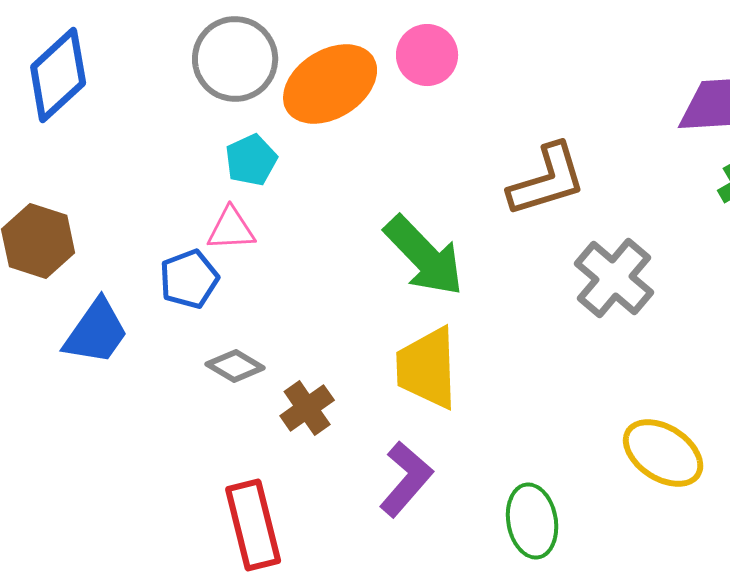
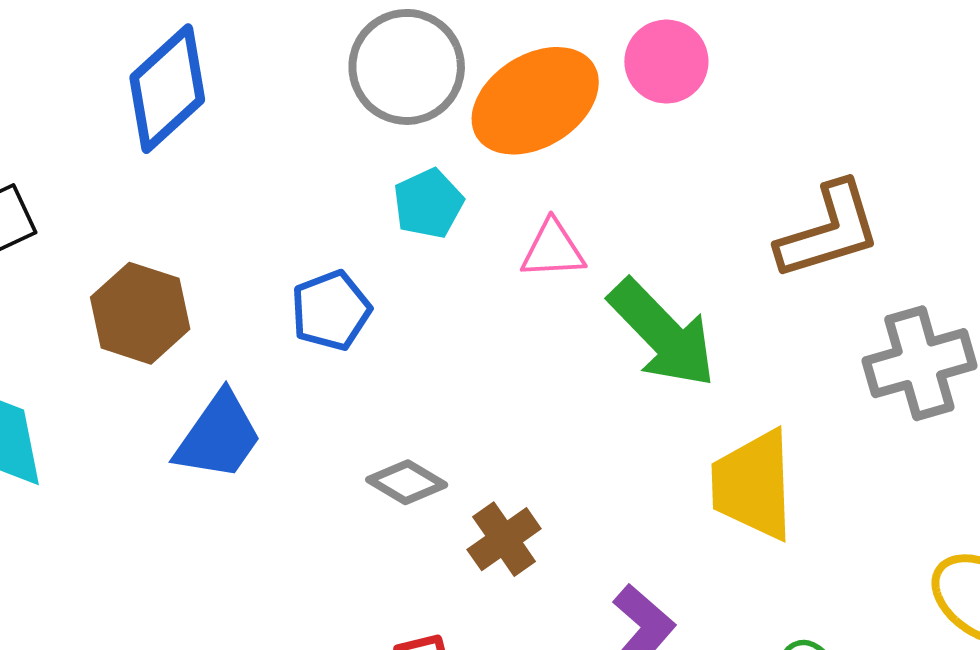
pink triangle: (231, 229) -> (553, 250), moved
gray cross: (614, 278) -> (919, 363), turned 34
blue pentagon: (189, 279) -> (331, 310), moved
yellow trapezoid: (427, 368) -> (753, 485), moved

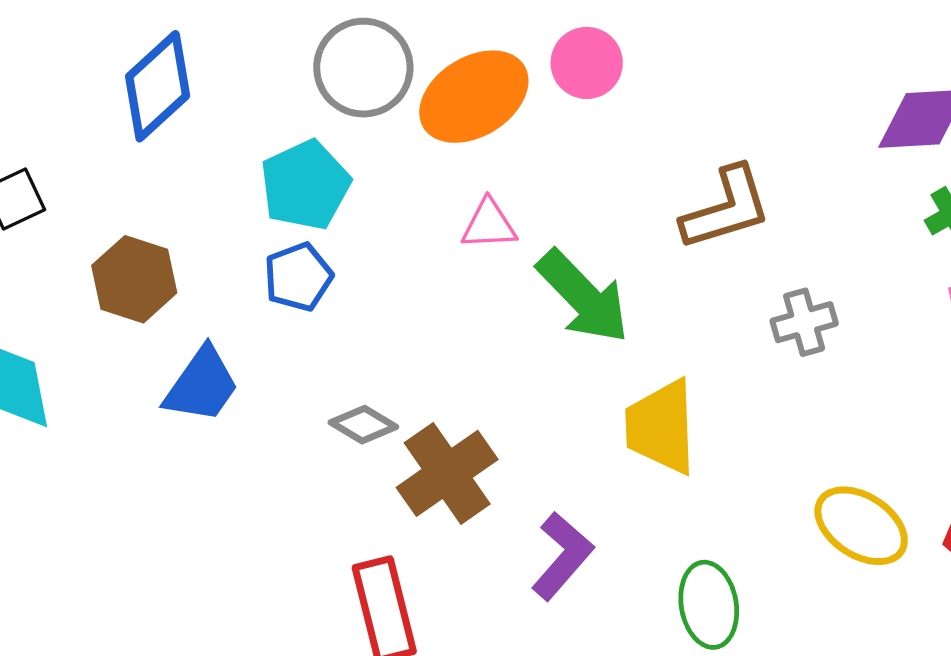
cyan pentagon: (428, 204) -> (305, 185), moved, size x1.5
gray cross: (919, 363) -> (804, 322), size x0.7
brown cross: (504, 539) -> (447, 473), size x1.6

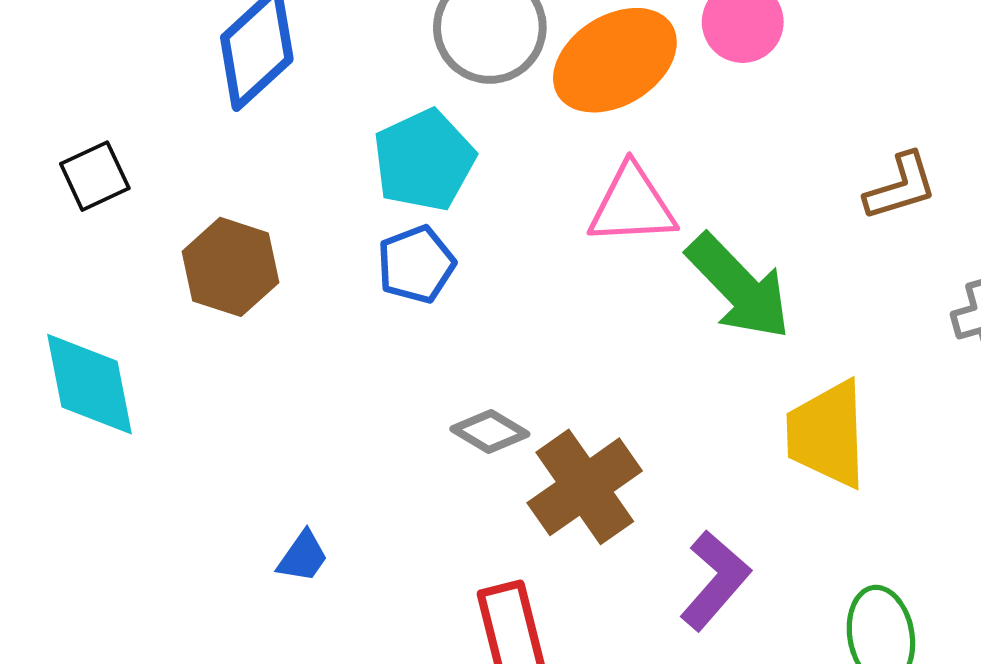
brown L-shape: (726, 208) -> (901, 187), size x0.7
pink triangle: (489, 225) -> (632, 205), size x1.4
blue trapezoid: (202, 385) -> (303, 557), moved, size x0.6

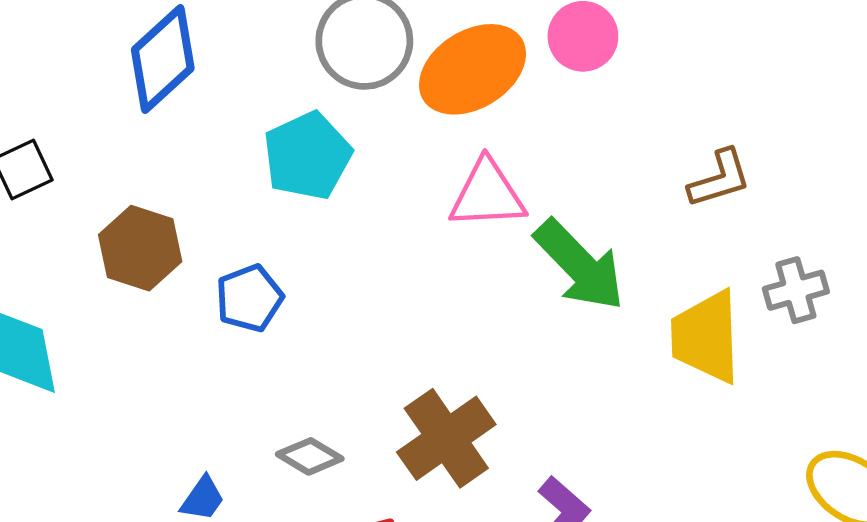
blue pentagon: (416, 264) -> (249, 298), moved
gray diamond: (490, 432) -> (310, 456), moved
yellow trapezoid: (827, 434) -> (706, 337), moved

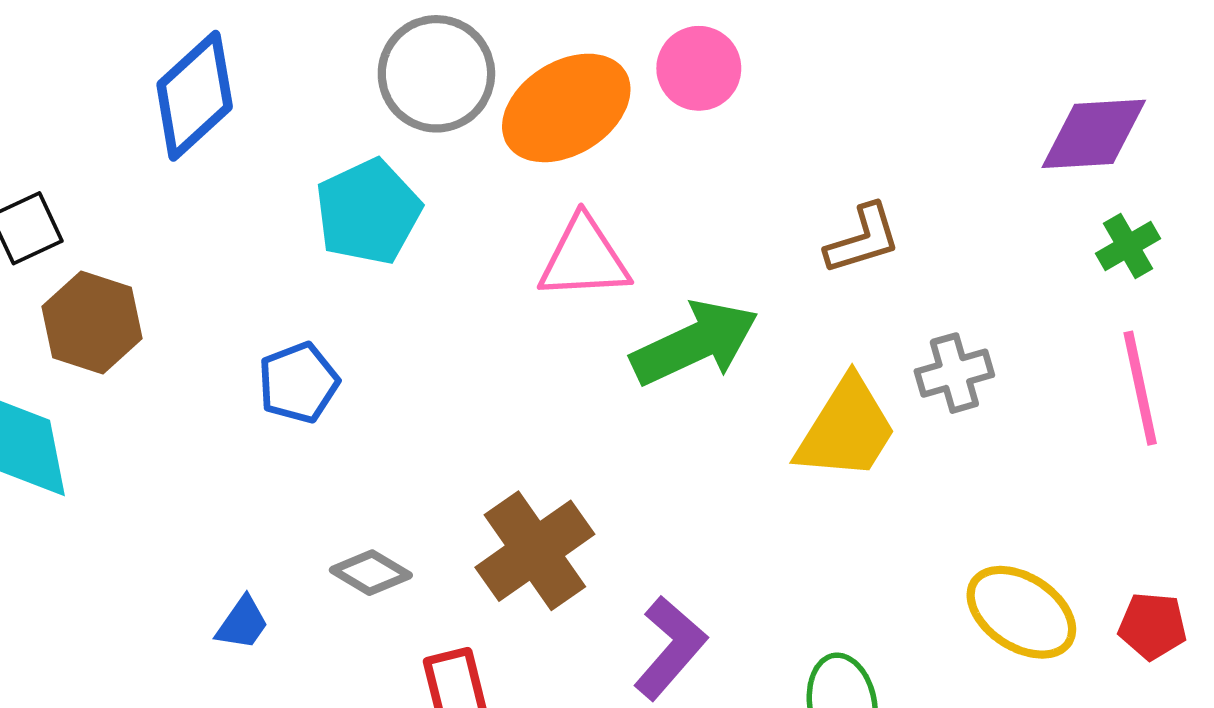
brown hexagon: (140, 248) -> (92, 323), moved
green arrow: (580, 265) -> (695, 343), turned -71
yellow trapezoid: (706, 337) -> (846, 429), turned -146

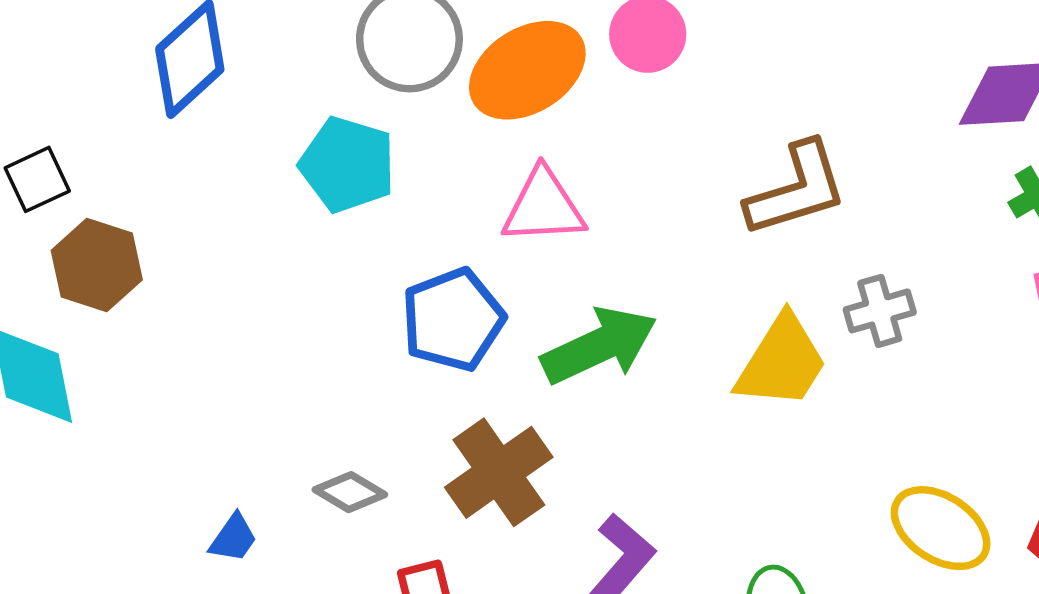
cyan pentagon: (368, 212) -> (347, 165), turned -30
brown L-shape: (863, 239) -> (797, 189), size x1.5
green arrow: (695, 343) -> (599, 346), moved
blue pentagon: (298, 383) -> (453, 320), moved, size x1.4

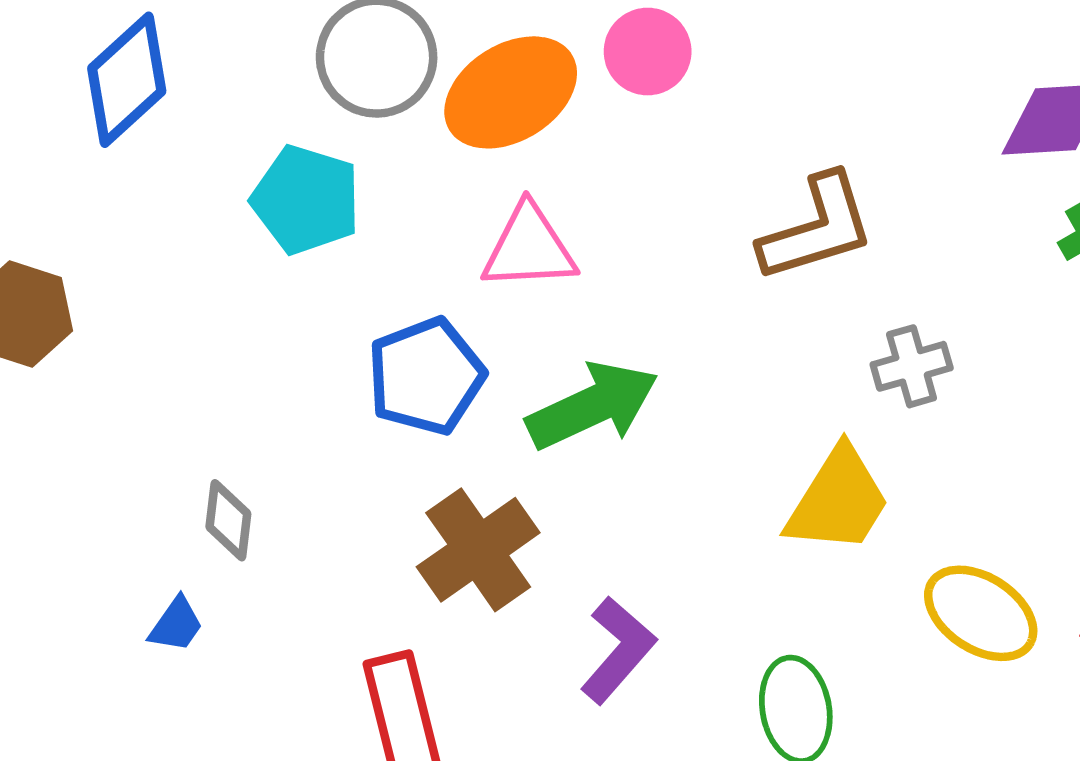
yellow trapezoid: (782, 362) -> (838, 500), moved
gray diamond: (350, 492) -> (228, 520), moved, turned 66

